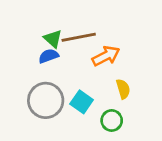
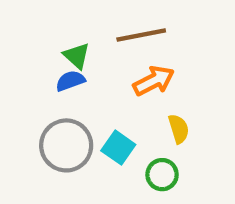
brown line: (79, 37) -> (141, 35), moved

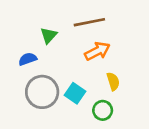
green triangle: (77, 56) -> (49, 35), turned 30
blue semicircle: (70, 81) -> (28, 59), moved

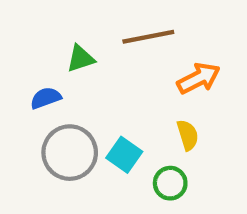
green triangle: (49, 35) -> (81, 59), turned 30
orange arrow: (97, 51) -> (199, 78), moved

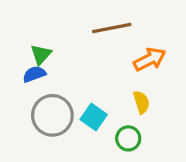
green triangle: (81, 59) -> (41, 54), moved, turned -30

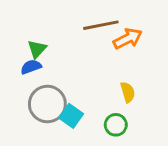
orange arrow: (150, 59) -> (128, 39), moved
cyan square: (94, 117) -> (71, 116), moved

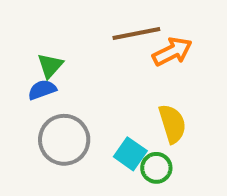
yellow semicircle: (128, 92) -> (172, 124), size x1.4
cyan square: (71, 116) -> (130, 154), moved

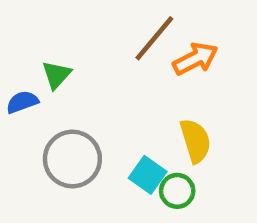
brown line: (136, 34) -> (154, 38), turned -39
blue semicircle: (42, 90) -> (22, 102), moved

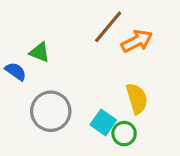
green triangle: (56, 75) -> (40, 52), turned -50
blue semicircle: (22, 102) -> (16, 71), turned 55

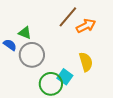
gray circle: (51, 111) -> (32, 55), moved
green circle: (124, 134) -> (51, 84), moved, size x1.5

